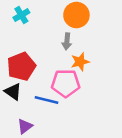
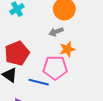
gray arrow: (67, 41) -> (56, 32), turned 64

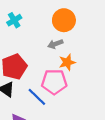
blue line: (39, 82) -> (37, 97), turned 30

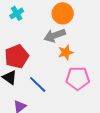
gray arrow: (55, 44) -> (55, 35), size x1.5
pink pentagon: (54, 82) -> (78, 78), moved

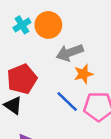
orange circle: (63, 13) -> (48, 25), moved
blue line: (38, 84) -> (67, 102), moved

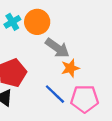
gray arrow: (70, 53) -> (57, 48), turned -125

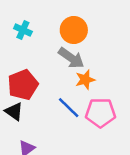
cyan cross: (12, 22) -> (23, 30), turned -35
orange circle: (37, 22) -> (74, 30), moved

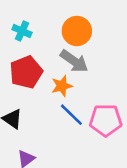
orange star: (85, 80) -> (62, 86), moved
red pentagon: (23, 85) -> (26, 72), moved

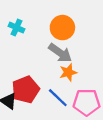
red pentagon: (26, 72) -> (26, 90), moved
orange star: (62, 86) -> (68, 72), moved

